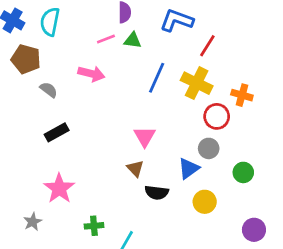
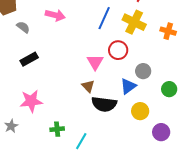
red circle: (217, 116) -> (118, 50), moved
pink star: (59, 188) -> (31, 101), turned 30
black semicircle: (157, 192) -> (104, 104), size x1.4
purple circle: (254, 230) -> (161, 132), moved

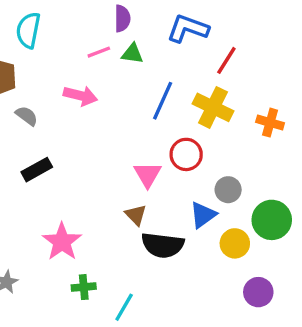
green circle: (169, 89) -> (272, 220), size x1.5
pink star: (31, 101) -> (62, 242), moved, turned -30
yellow circle: (140, 111) -> (235, 243), moved

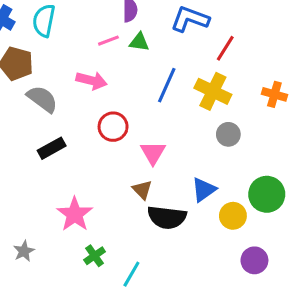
gray semicircle: (27, 116) -> (42, 99), size x1.5
orange cross: (270, 123) -> (274, 94), moved
red circle: (186, 154) -> (113, 127), moved
gray circle: (228, 190) -> (228, 134), moved
green cross: (84, 287) -> (95, 256), turned -30

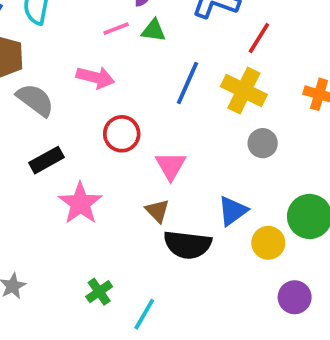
pink star: (75, 214) -> (80, 203), moved

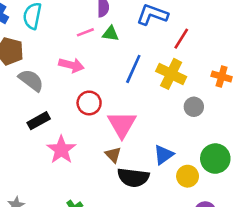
gray circle: (263, 143) -> (194, 107), moved
pink triangle: (171, 166) -> (122, 124), size x1.4

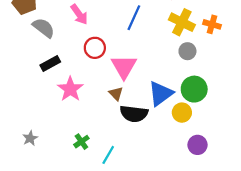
pink arrow: (71, 65) -> (79, 14), turned 40
yellow cross: (171, 74) -> (182, 22), moved
blue triangle: (164, 155) -> (161, 94), size x1.4
green circle: (215, 159) -> (194, 89), moved

